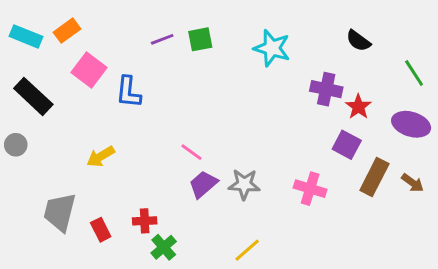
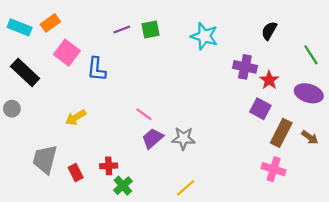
black semicircle: (358, 41) -> (269, 31), turned 84
pink cross: (310, 189) -> (274, 169), moved

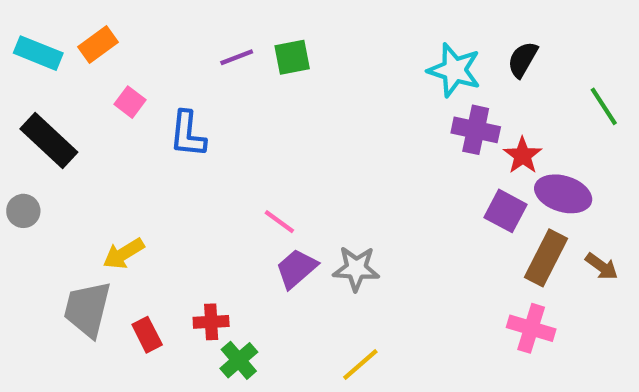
cyan star: (204, 36) -> (454, 70), moved
pink square: (67, 53) -> (130, 102), size x0.6
purple ellipse: (309, 93) -> (563, 194), moved
yellow arrow: (76, 117) -> (124, 254), moved

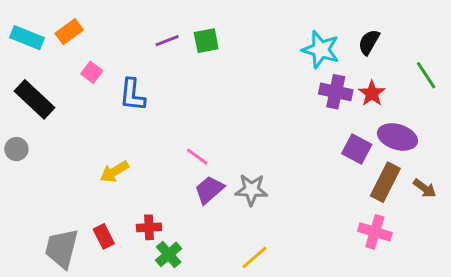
red star: (523, 155) -> (372, 93), moved
yellow arrow: (124, 254) -> (114, 172), moved
gray trapezoid: (87, 309) -> (62, 248), moved

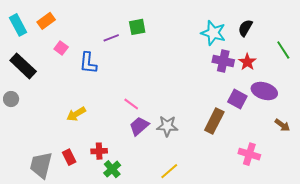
cyan rectangle: (27, 38) -> (18, 25), turned 40
purple line: (167, 41) -> (111, 38), moved
brown rectangle: (385, 182) -> (214, 121), moved

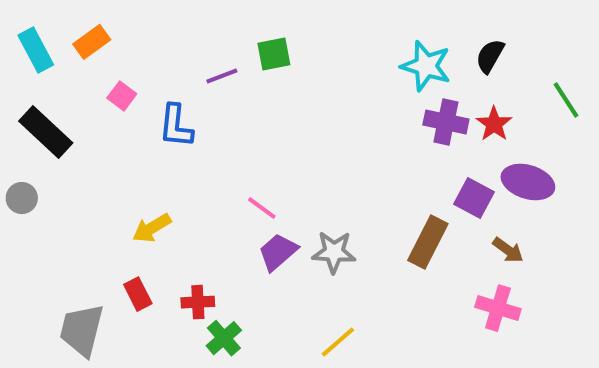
brown arrow: (282, 125) -> (508, 250), moved
red rectangle: (69, 157) -> (138, 294), moved

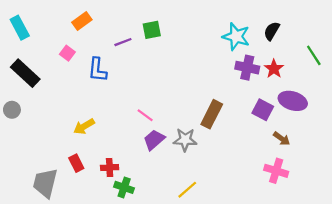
orange rectangle: (92, 42) -> (82, 21), moved
brown rectangle: (428, 242) -> (212, 114), moved
green cross: (224, 338) -> (124, 187), turned -30

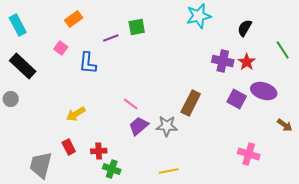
cyan star: (236, 37) -> (199, 16), moved, turned -30
brown arrow: (282, 139) -> (285, 125), moved
yellow line: (187, 190) -> (169, 171), turned 30

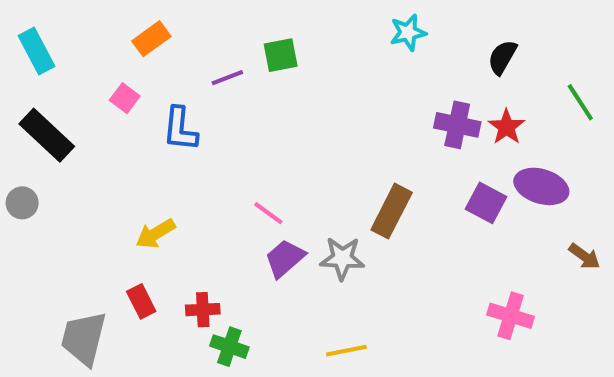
cyan star: (199, 16) -> (408, 33), size x0.7

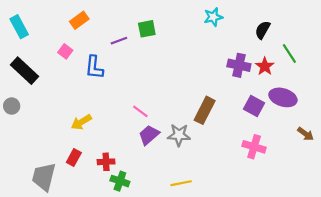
green line: (580, 102) -> (289, 53), moved
red rectangle: (141, 301) -> (74, 157), turned 56
pink cross: (511, 316) -> (254, 147), moved

